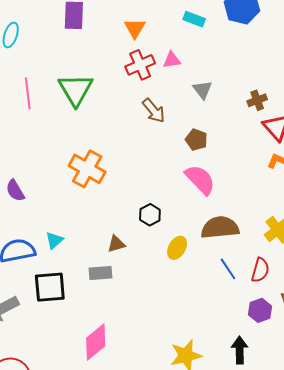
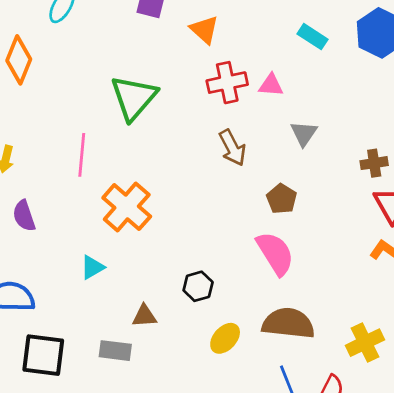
orange triangle: (135, 28) -> (204, 30), moved, turned -30
pink line: (28, 93) -> (82, 155), moved
cyan triangle: (54, 240) -> (92, 267), moved

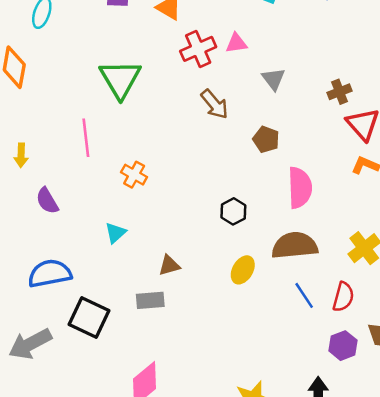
orange cross: (127, 207) -> (134, 175), size x0.6
pink semicircle: (275, 253) -> (300, 188), moved, turned 42
black hexagon: (198, 286) -> (233, 211), moved
black square: (43, 355) -> (89, 317), turned 30

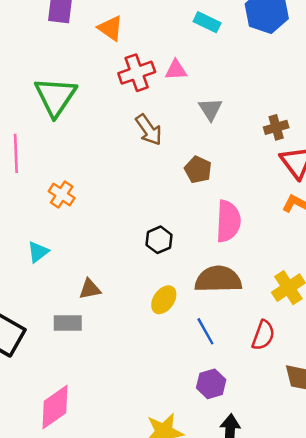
blue line: (304, 295) -> (205, 331), moved
purple hexagon: (343, 346) -> (211, 384), moved

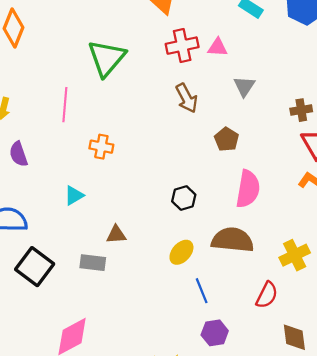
orange cross: (62, 195) -> (101, 147), turned -30
blue line: (205, 331) -> (202, 291), moved

